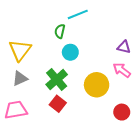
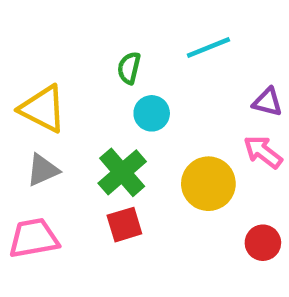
cyan line: (78, 14) -> (208, 47), moved
yellow triangle: (20, 50) -> (43, 109), turned -40
red square: (58, 104) -> (124, 225), turned 35

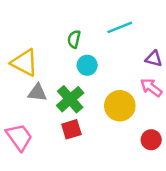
gray triangle: (43, 170) -> (37, 93), moved, turned 30
pink trapezoid: (34, 238) -> (19, 137), turned 64

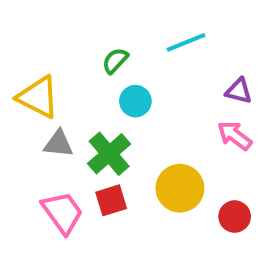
green semicircle: (74, 39) -> (115, 61), turned 30
yellow circle: (120, 106) -> (180, 188), moved
pink trapezoid: (19, 137) -> (63, 212), moved

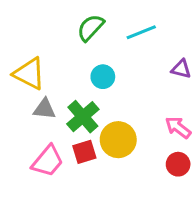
green semicircle: (115, 61) -> (91, 28), moved, size x1.4
pink arrow: (235, 136) -> (178, 127), moved
yellow circle: (180, 188) -> (118, 140), moved
pink trapezoid: (63, 212) -> (48, 161), turned 76

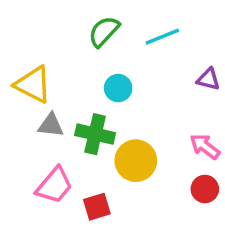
green cross: (83, 117) -> (95, 134), turned -36
red square: (84, 152) -> (97, 207), moved

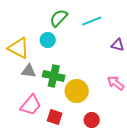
cyan circle: (118, 88) -> (48, 40), moved
red circle: (205, 189) -> (92, 120), moved
red square: (97, 207) -> (55, 117), turned 35

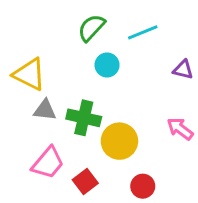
cyan circle: (48, 40) -> (107, 65), moved
red square: (55, 117) -> (85, 181), turned 35

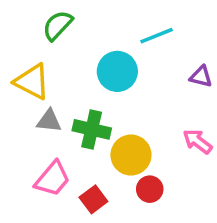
green semicircle: (91, 28) -> (58, 25), moved
cyan circle: (107, 65) -> (117, 71), size x1.5
red circle: (143, 186) -> (150, 189), moved

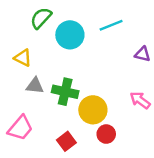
cyan circle: (117, 71) -> (70, 35), moved
yellow triangle: (32, 82) -> (23, 58), size x0.7
pink trapezoid: (52, 179) -> (20, 128), moved

